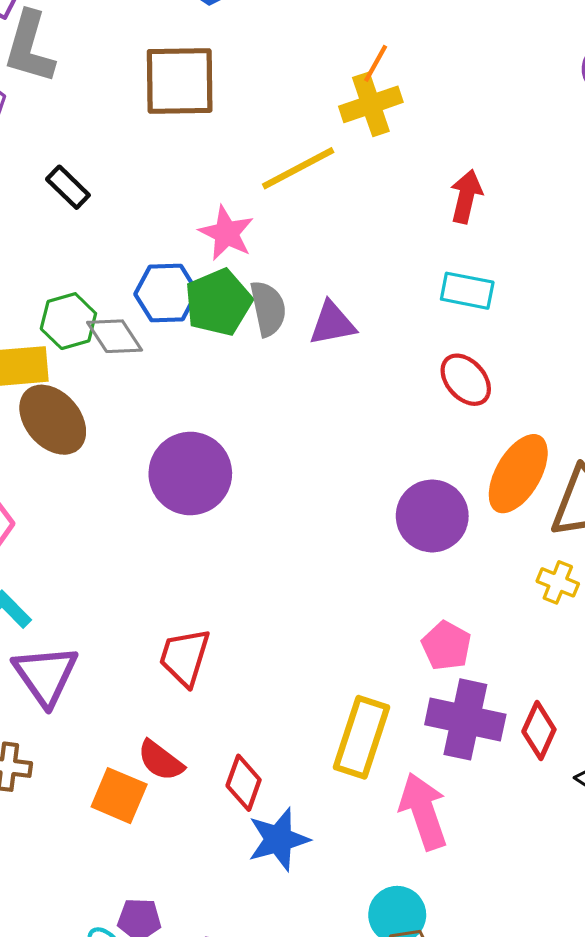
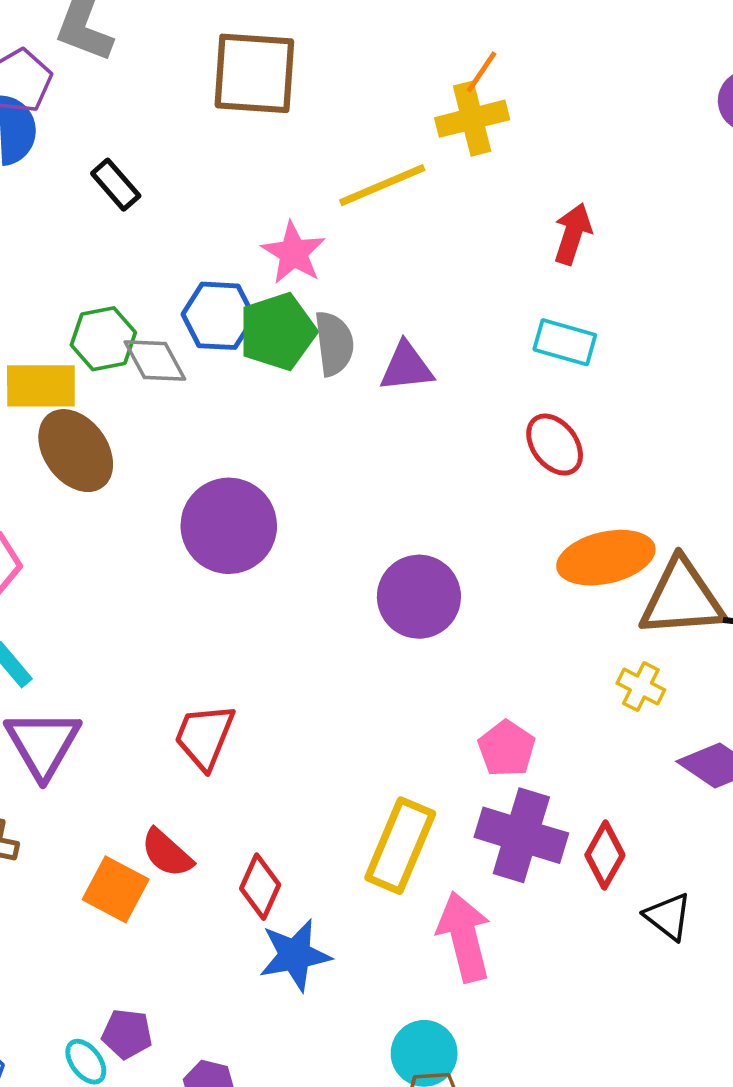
orange ellipse: (518, 474) -> (606, 558), turned 42
purple circle: (432, 516) -> (419, 597), moved

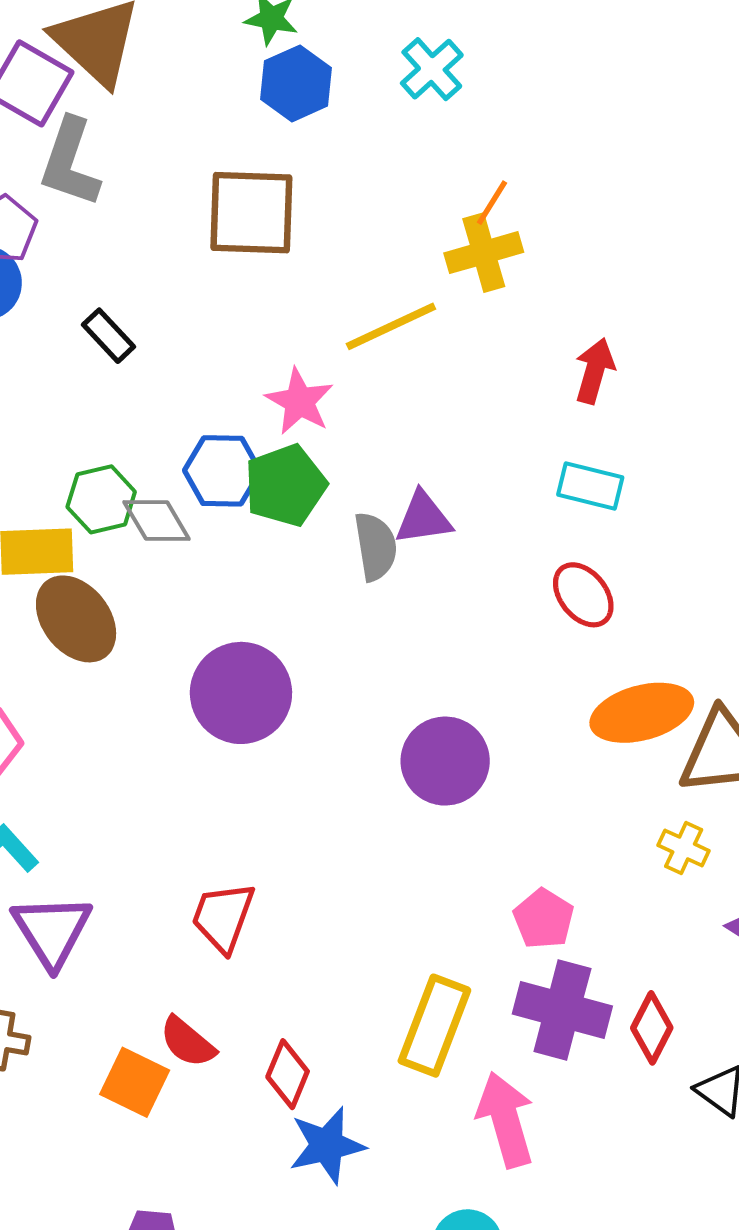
gray semicircle: (334, 344) -> (376, 546), moved

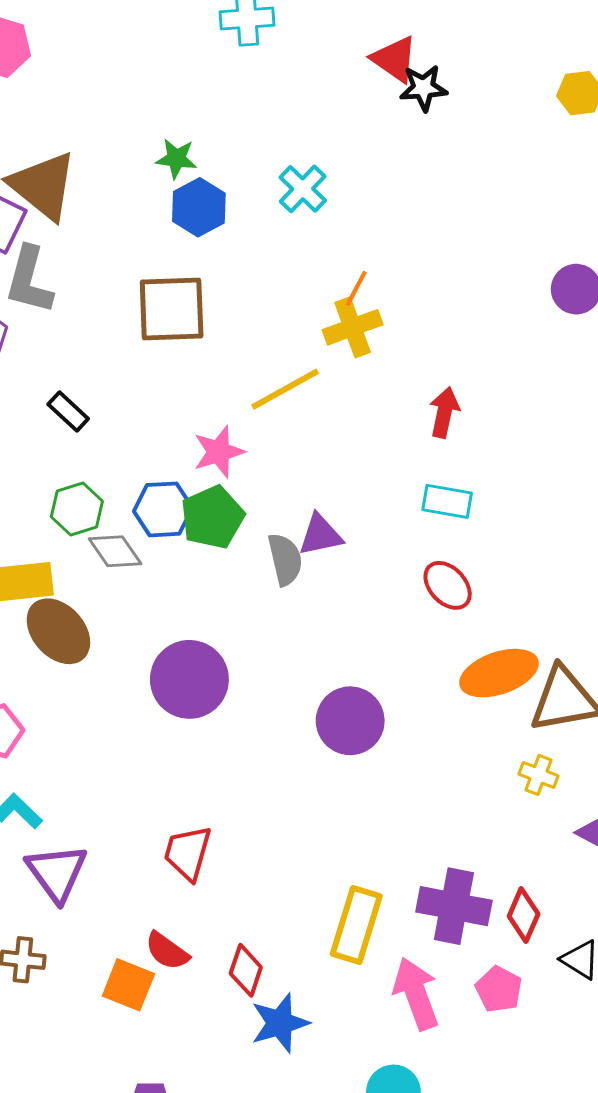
pink star: (300, 401) -> (219, 452), turned 30
green hexagon: (101, 499) -> (77, 509), moved
pink pentagon: (544, 919) -> (499, 989), moved

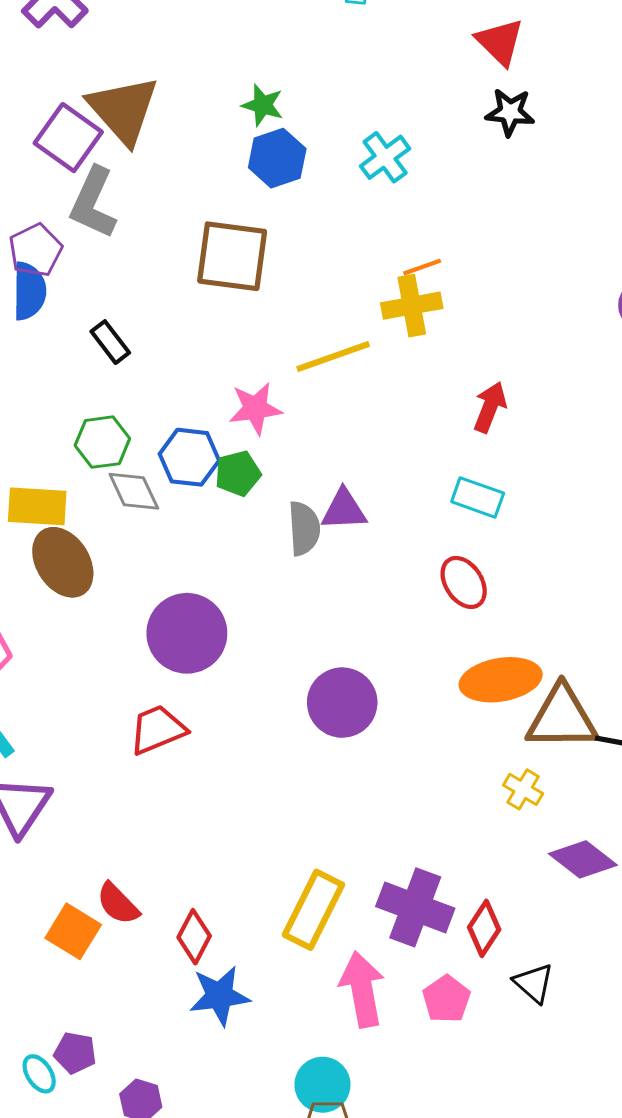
black star: (423, 88) -> (510, 112), moved
orange line: (356, 288) -> (422, 267), turned 33
green pentagon: (212, 517) -> (238, 473), size x0.7
red trapezoid: (188, 853) -> (158, 729), moved, turned 42

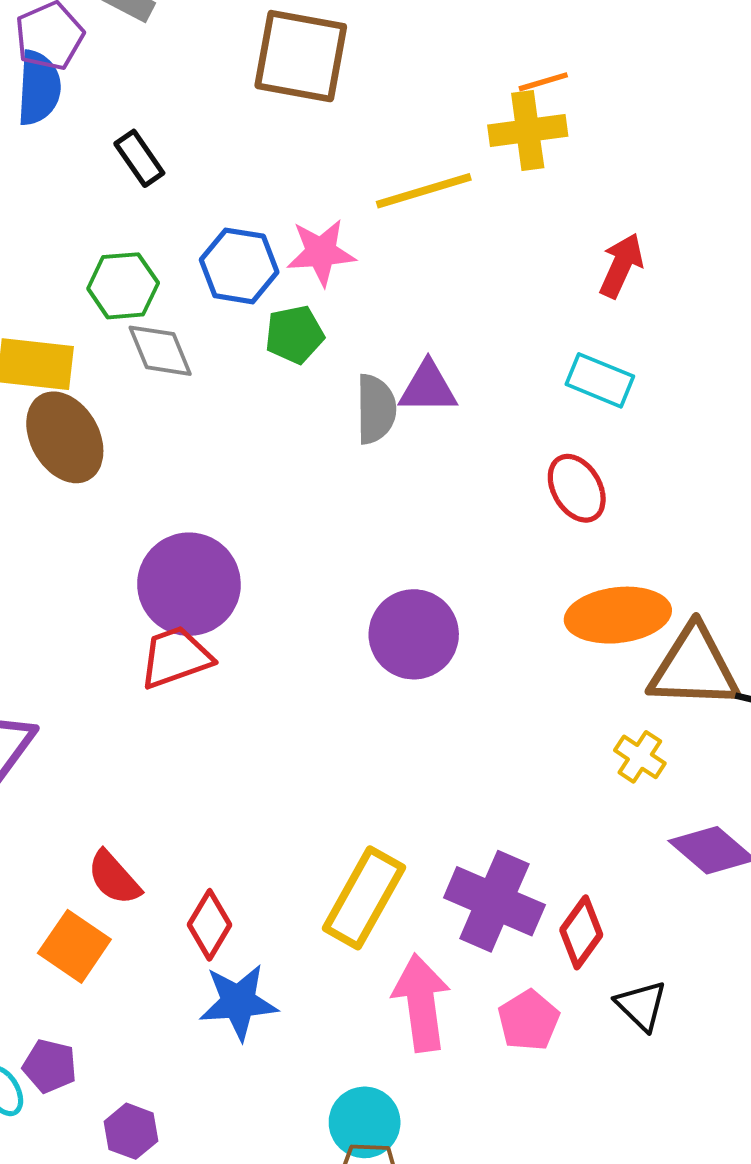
blue hexagon: (189, 457) -> (239, 266), moved
purple circle: (187, 633) -> (189, 584), moved
orange square: (73, 931) -> (74, 946), moved

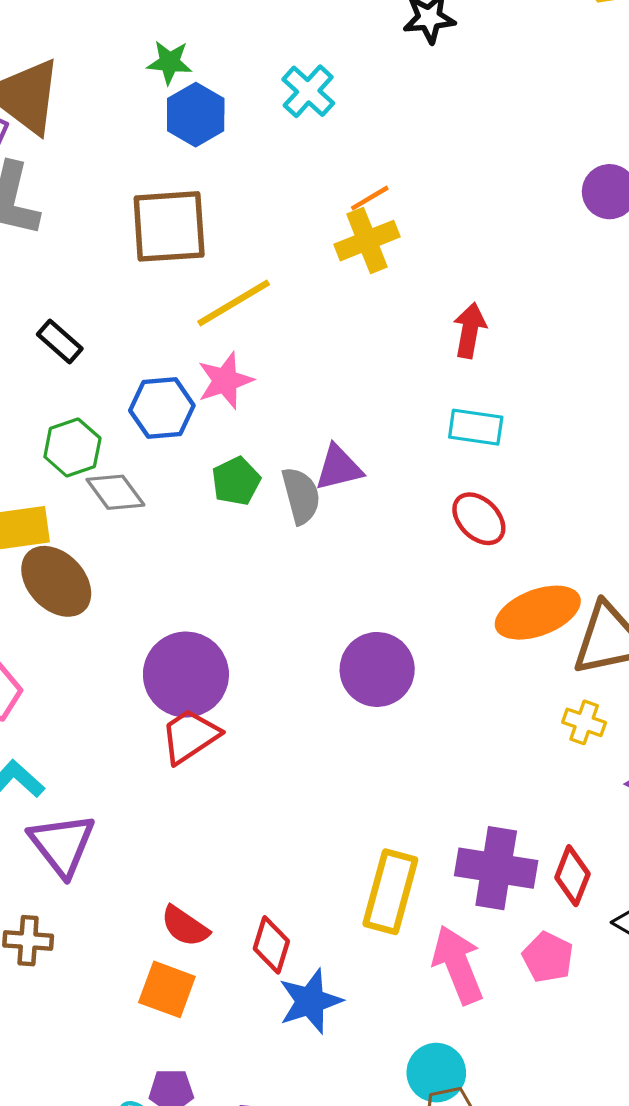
yellow line: (424, 191) -> (234, 303), moved
green pentagon: (294, 334) -> (236, 481), moved

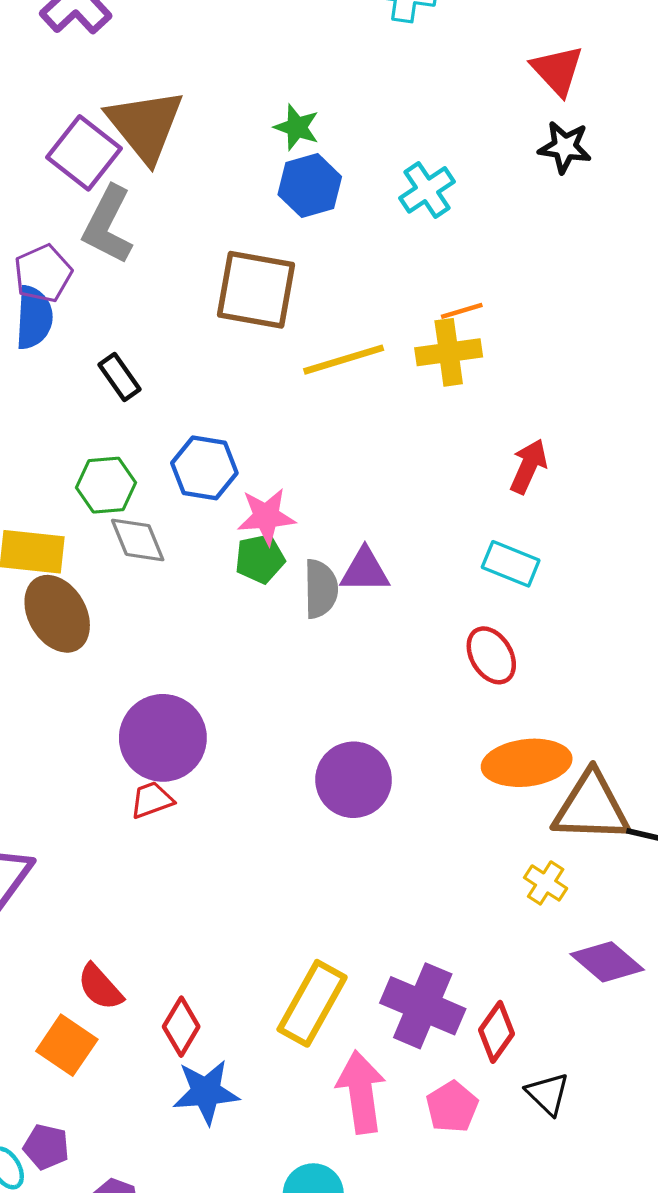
yellow line: (234, 303) -> (344, 360), moved
pink star: (225, 381) -> (266, 516), moved
red trapezoid: (190, 736) -> (152, 800), size x0.7

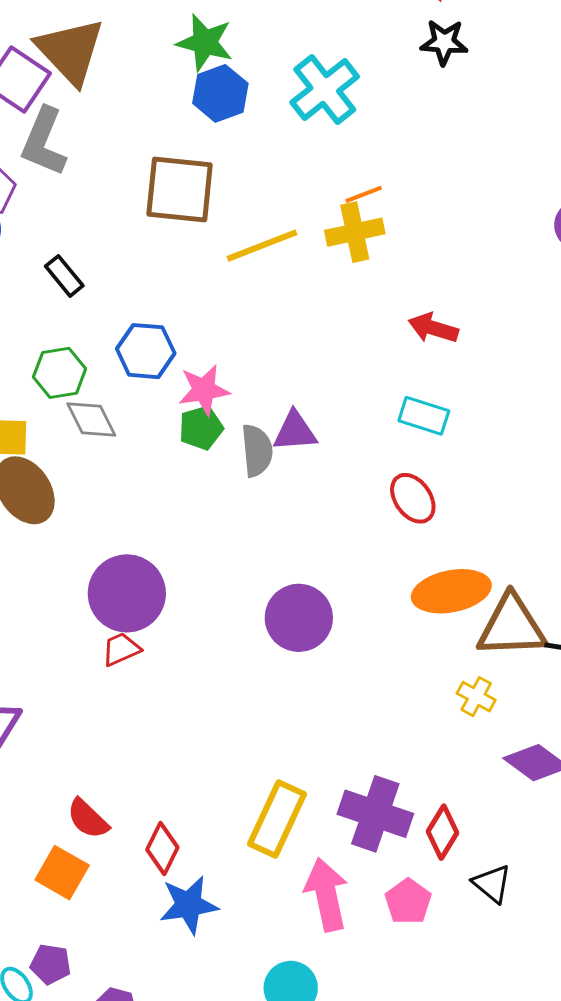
green star: (297, 127) -> (205, 43), size x1.4
cyan cross: (427, 190) -> (325, 89), size x1.4
red arrow: (528, 466) -> (433, 328), turned -93

